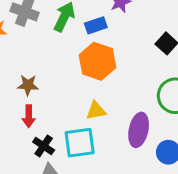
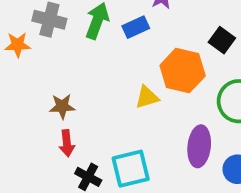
orange hexagon: (98, 61) -> (183, 71), moved
yellow triangle: (96, 111) -> (147, 97), moved

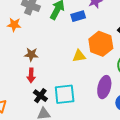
orange star: (18, 45) -> (14, 25), moved

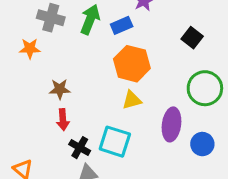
orange hexagon: (101, 44) -> (132, 64), moved
yellow triangle: (79, 56) -> (132, 100), moved
cyan square: (65, 94) -> (115, 142), turned 30

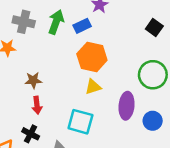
black square: (192, 38) -> (154, 27), moved
black cross: (80, 148) -> (31, 134), moved

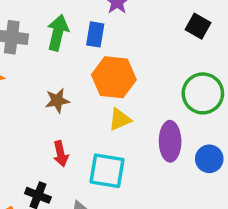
blue rectangle: (82, 26) -> (95, 34), turned -49
brown star: (33, 80) -> (57, 101), moved
red arrow: (37, 105) -> (61, 154), moved

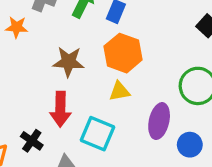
brown star: (57, 101) -> (69, 62), size x1.4
red arrow: (61, 154) -> (60, 109), size x1.5

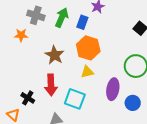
brown star: (69, 62) -> (54, 55), turned 30
black cross: (32, 141) -> (28, 98), moved

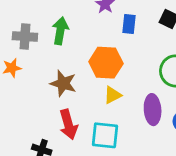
blue rectangle: (82, 22) -> (129, 24), moved

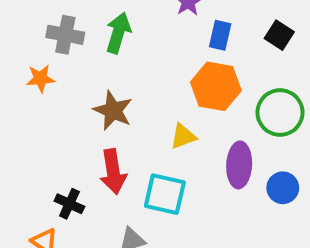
orange hexagon: (106, 63) -> (216, 86), moved

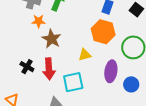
orange star: (40, 79) -> (39, 21), moved
cyan square: (165, 194) -> (73, 82), turned -30
black cross: (69, 204) -> (27, 67), moved

